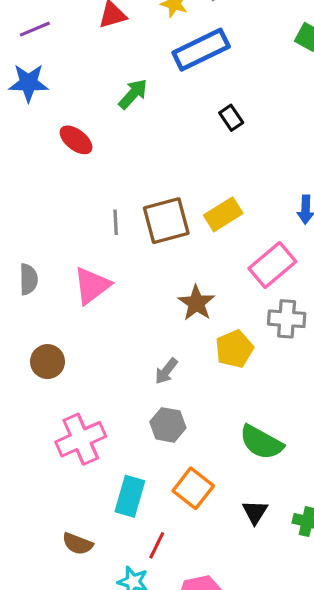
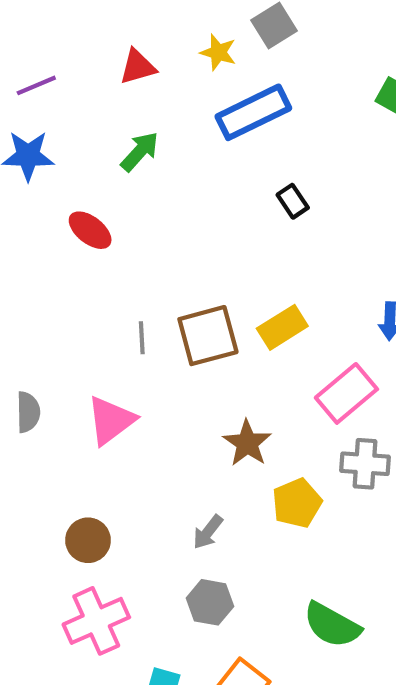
green arrow: (133, 94) -> (140, 152), moved
brown circle: (48, 362) -> (88, 540), moved

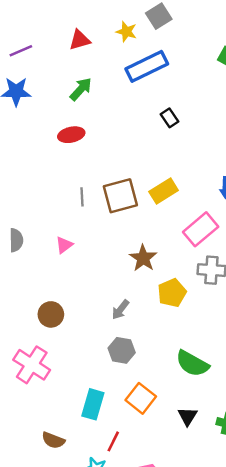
red ellipse: (90, 230) -> (71, 135), moved, turned -50
pink triangle: (111, 420) -> (64, 245), size x0.6
pink cross: (96, 621) -> (32, 365), moved, turned -33

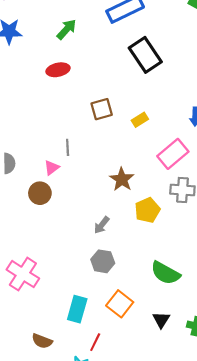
black rectangle: (170, 118) -> (145, 55), size x2.0
yellow rectangle: (164, 191) -> (140, 120), size x0.7
brown square: (120, 196) -> (102, 109), moved, size x0.7
gray line: (82, 197) -> (68, 147), moved
brown circle: (51, 314) -> (40, 193), moved

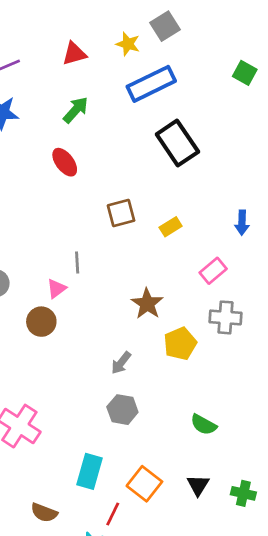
red ellipse: (58, 70) -> (65, 162), turned 65
pink rectangle: (173, 154) -> (213, 271), size x0.7
green semicircle: (165, 273) -> (204, 425), size x0.7
orange square: (120, 304) -> (144, 484), moved

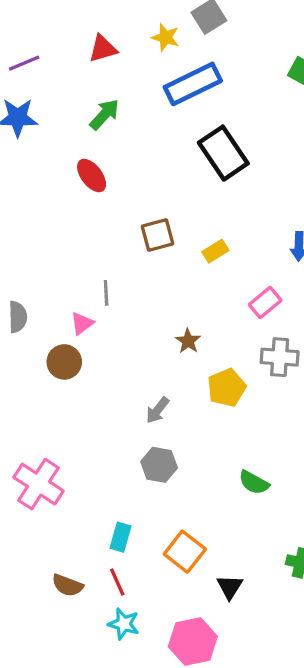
brown star: (147, 304) -> (188, 341), size x0.7
cyan rectangle: (89, 471) -> (121, 537), size x0.7
black triangle: (198, 485) -> (230, 587), moved
red line: (113, 514) -> (117, 582), moved, turned -50

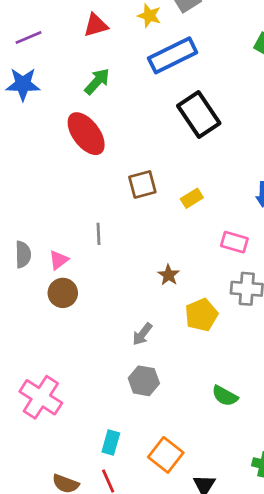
red ellipse: (92, 176) -> (86, 134), size x1.5
pink rectangle: (265, 302) -> (234, 242), turned 56
pink triangle: (82, 323) -> (59, 260), moved

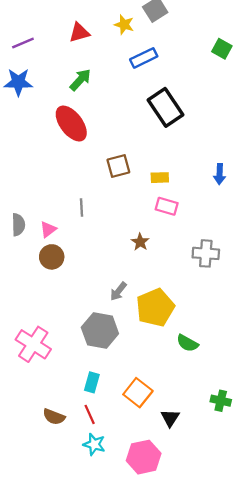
blue rectangle: (173, 55) -> (144, 58), size x0.7
yellow rectangle: (192, 198) -> (160, 178), turned 30
pink rectangle: (234, 242) -> (167, 206), moved
yellow pentagon: (201, 315) -> (155, 308), moved, size x1.4
gray hexagon: (144, 381) -> (100, 331), moved, size x1.4

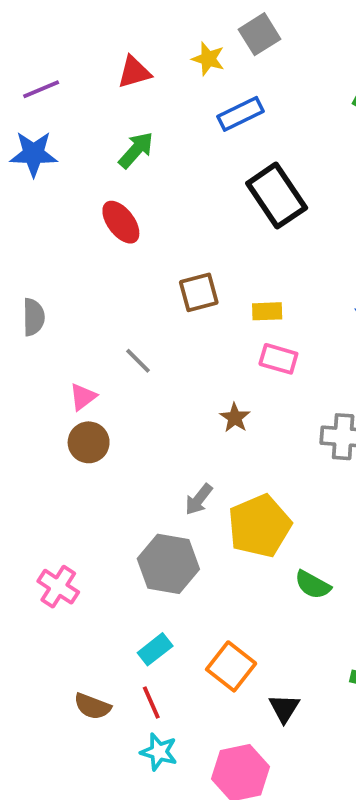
red ellipse: (71, 123) -> (121, 222), size x0.7
gray line: (82, 207) -> (138, 361), turned -42
gray semicircle: (18, 225) -> (34, 317), moved
pink cross: (33, 344) -> (58, 587), size x0.7
cyan rectangle: (92, 382) -> (155, 649), turned 36

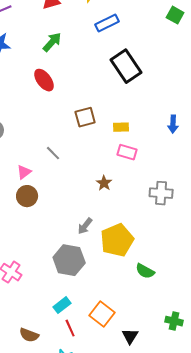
red line: (151, 702) -> (70, 328), moved

